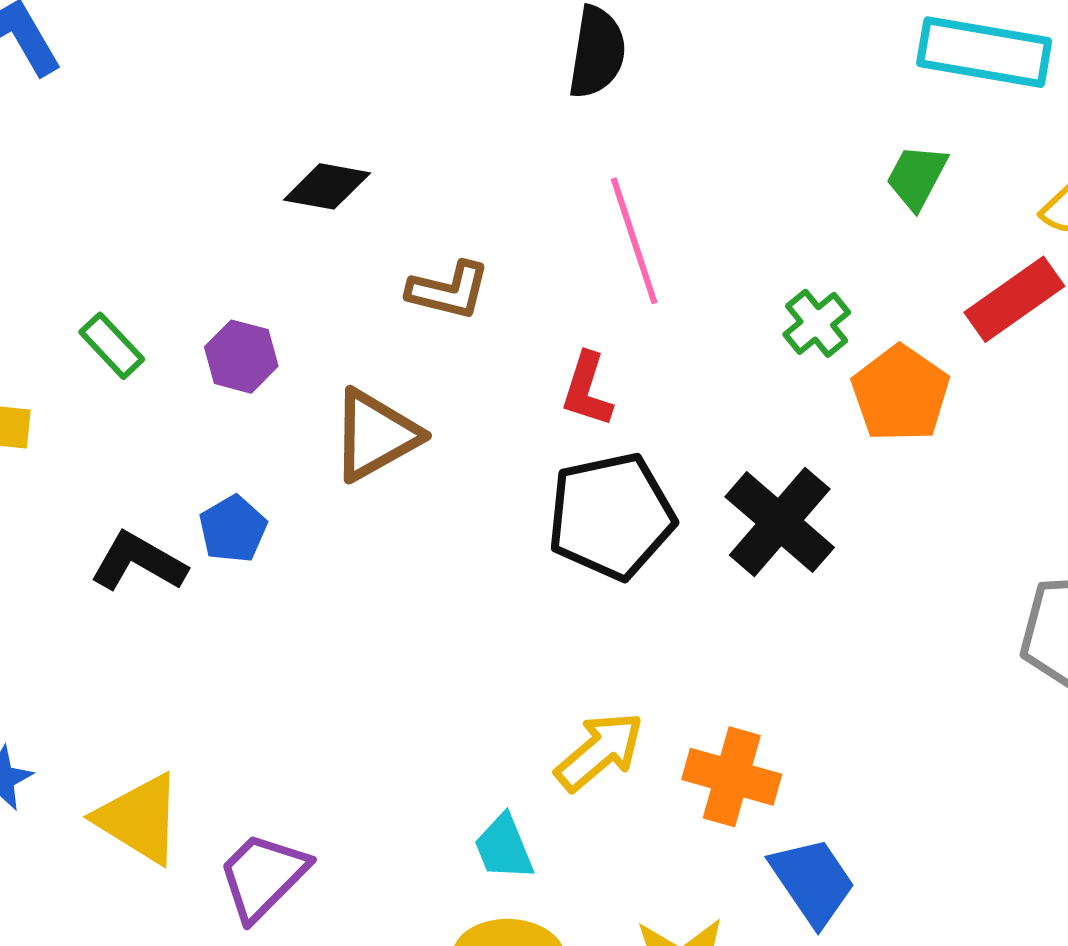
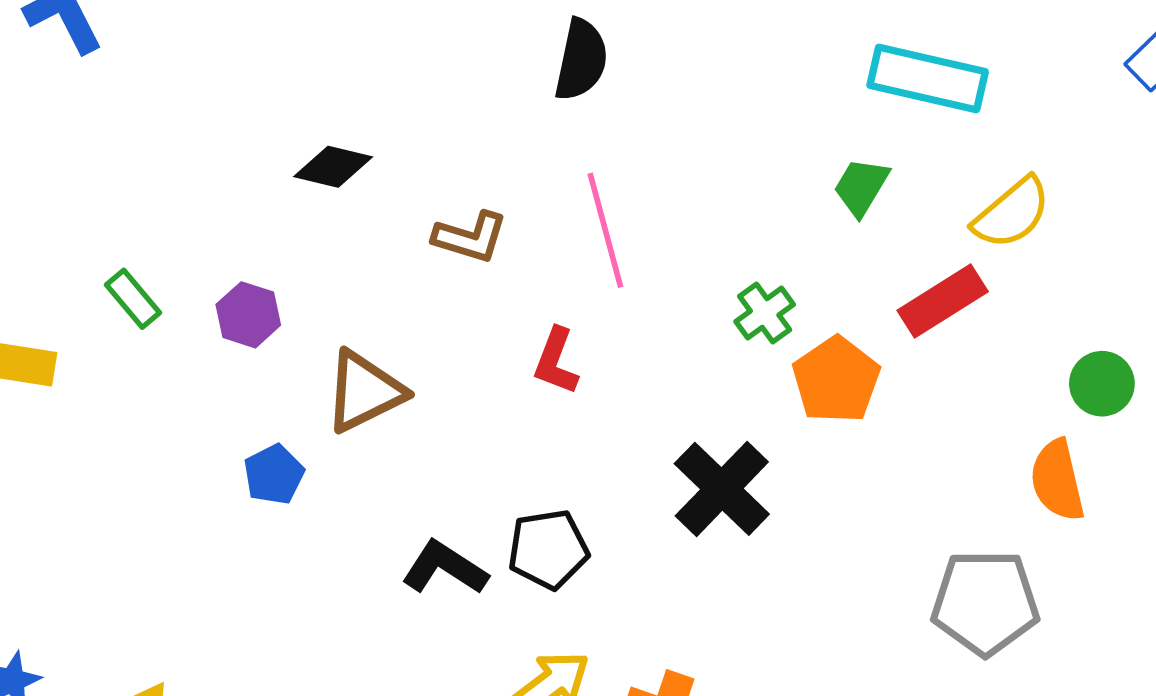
brown L-shape: (449, 290) -> (470, 237), moved
black pentagon: (611, 516) -> (548, 549), moved, size x0.7
blue pentagon: (233, 529) -> (274, 474), moved
black L-shape: (138, 562) -> (445, 568), moved

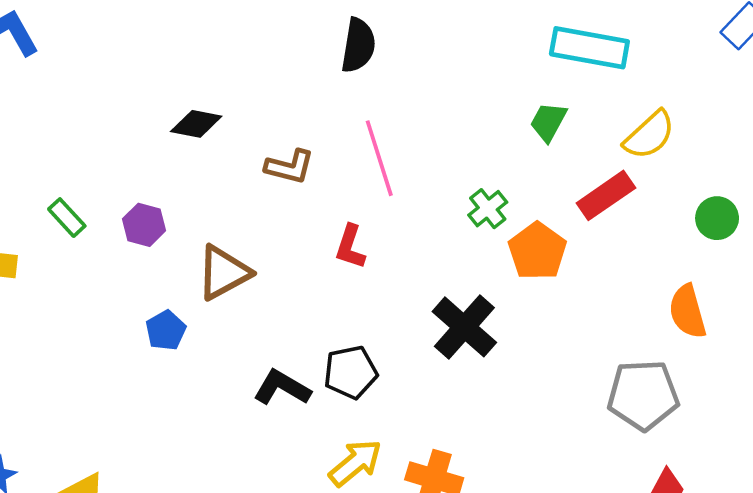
green circle: (1102, 384) -> (717, 218), moved

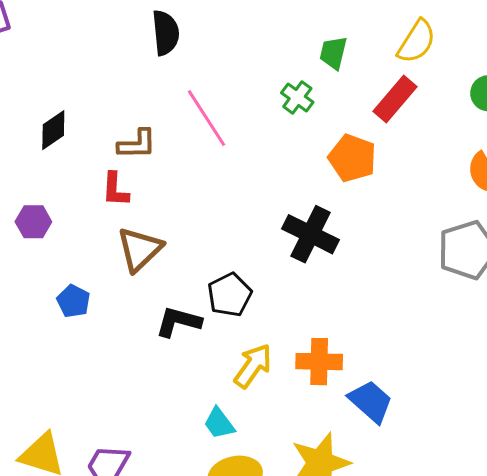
black diamond: (196, 124) -> (53, 130), turned -30
green cross: (488, 209) -> (297, 97), moved
red L-shape: (350, 247) -> (115, 189), moved
brown triangle: (224, 273) -> (140, 249), moved

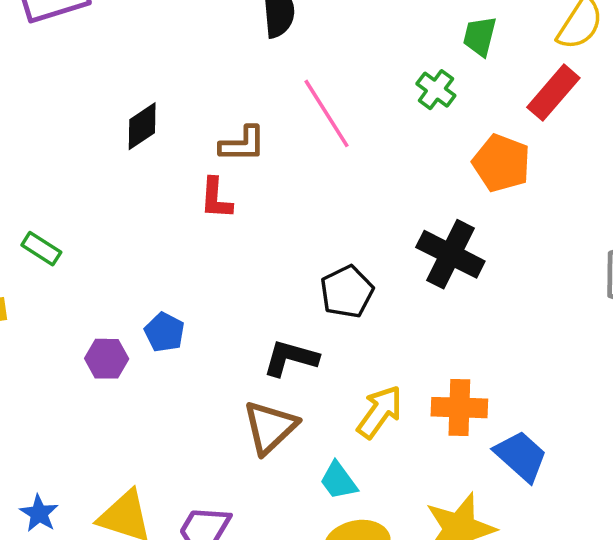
purple hexagon: (33, 222) -> (107, 359), moved
brown triangle: (140, 249) -> (270, 427), moved
black pentagon: (230, 295) -> (347, 292), moved

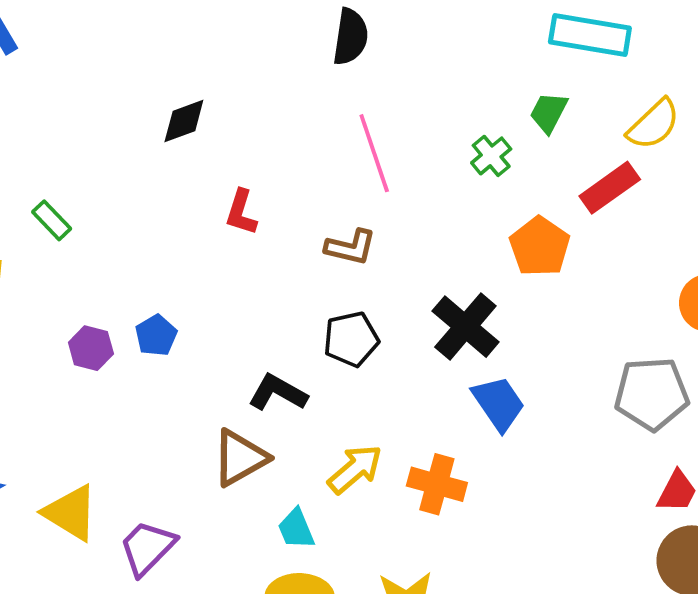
brown L-shape: (242, 144) -> (351, 247), moved
blue trapezoid: (521, 456) -> (499, 403), moved

